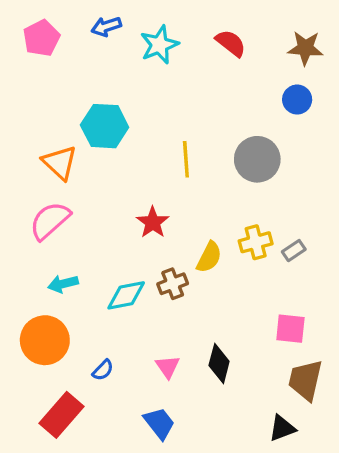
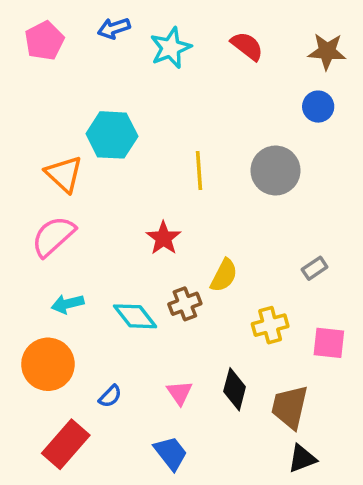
yellow cross: (256, 242) -> (270, 325), moved
cyan diamond: (126, 295) -> (135, 316), turned 63
pink square: (290, 329) -> (329, 343), moved
brown trapezoid: (305, 380) -> (290, 407), moved

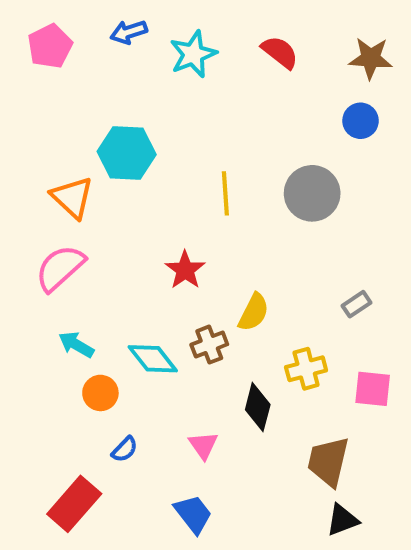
cyan arrow: (68, 304) -> (76, 345), turned 44
orange circle: (48, 364) -> (100, 393), moved, size x0.6
black diamond: (235, 389) -> (258, 407), moved

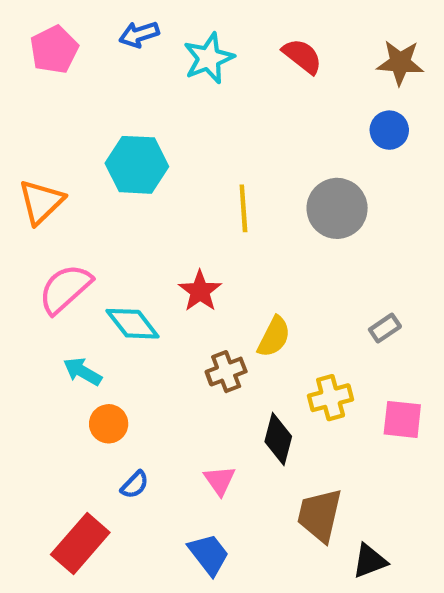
orange triangle: (72, 197) -> (41, 202), moved, turned 33
cyan diamond: (153, 359) -> (133, 324), moved
brown trapezoid: (328, 462) -> (320, 515), moved

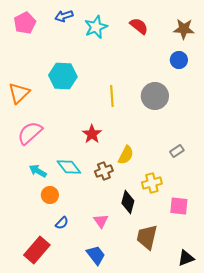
cyan diamond: (133, 324) -> (69, 167), moved
pink square: (402, 419) -> (179, 206), moved
black triangle: (370, 561) -> (186, 258), moved

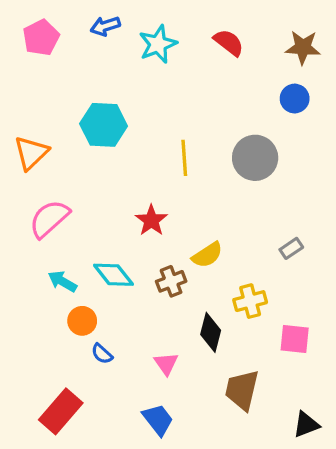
yellow semicircle: (126, 155) -> (207, 255), turned 30
blue semicircle: (62, 223) -> (102, 354), moved, turned 88

